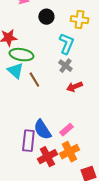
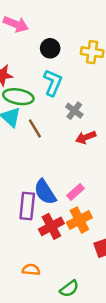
cyan L-shape: (66, 44) -> (53, 83), moved

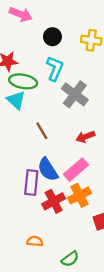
gray cross: (74, 111) -> (75, 94), size x1.6
brown line: (35, 128) -> (42, 131), moved
red arrow: (86, 137) -> (85, 137), moved
pink rectangle: (76, 192) -> (76, 170), size x1.5

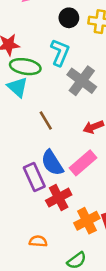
black circle: (52, 37) -> (69, 18), moved
purple rectangle: (31, 182) -> (34, 177), turned -30
orange cross: (79, 195) -> (87, 221), moved

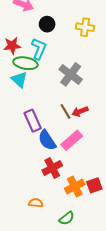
black circle: (69, 18) -> (47, 24), moved
cyan L-shape: (60, 52) -> (39, 49), moved
brown line: (46, 121) -> (66, 111), moved
purple rectangle: (34, 177) -> (33, 121), moved

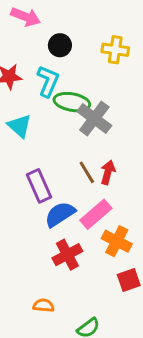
green ellipse: (25, 63) -> (72, 102), moved
red arrow: (80, 111) -> (108, 172), turned 126
blue semicircle: (47, 140) -> (60, 214), turned 90
orange cross: (75, 186) -> (117, 241), moved, turned -36

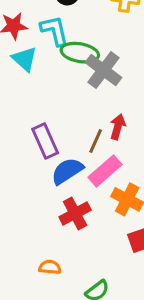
cyan L-shape: (48, 81) -> (55, 31), turned -36
cyan triangle: (20, 126) -> (25, 59), moved
brown line: (87, 172) -> (96, 141), moved, turned 55

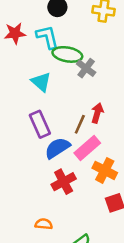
cyan triangle: (25, 59) -> (41, 82), moved
gray cross: (103, 70) -> (86, 68), size x0.7

